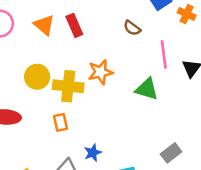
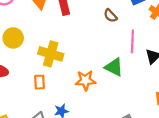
orange star: (101, 72) -> (85, 80), moved
yellow circle: (37, 77) -> (13, 38), moved

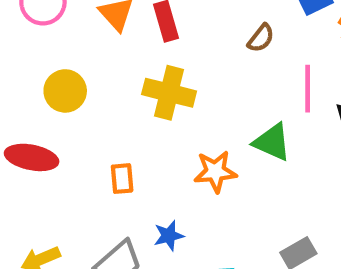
brown semicircle: (110, 16) -> (261, 38), turned -96
yellow cross: (51, 54) -> (169, 93), moved

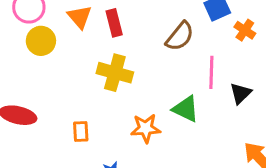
brown semicircle: (261, 38) -> (180, 36), size x1.5
yellow circle: (65, 91) -> (41, 41), moved

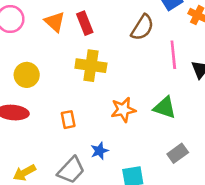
yellow circle: (41, 41) -> (27, 75), moved
green triangle: (186, 109) -> (165, 108), moved

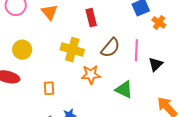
red rectangle: (85, 23) -> (91, 18), moved
brown semicircle: (142, 27) -> (110, 48), moved
orange star: (123, 110) -> (91, 75), moved

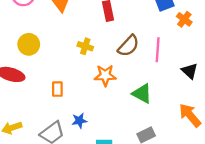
yellow cross: (72, 50) -> (85, 46), size x0.6
black triangle: (156, 64) -> (190, 71), moved, turned -35

